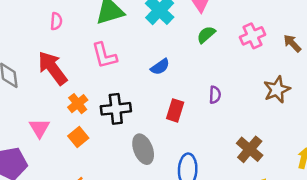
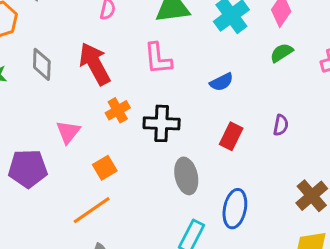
orange square: (78, 137) -> (105, 168), moved

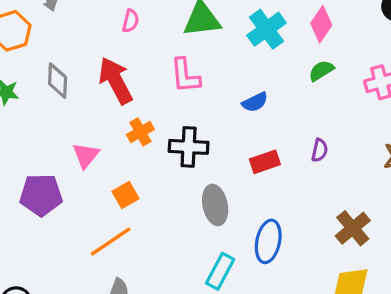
red rectangle: (231, 136) -> (265, 162), turned 44

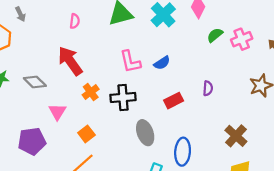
green semicircle: (321, 71) -> (215, 35), moved
pink L-shape: (185, 76) -> (130, 62), moved
gray diamond: (58, 81) -> (35, 82), moved, turned -40

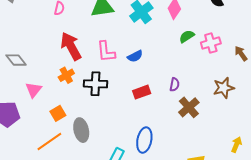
red arrow: (70, 61) -> (71, 46), moved
gray ellipse: (145, 133) -> (81, 130), moved
brown cross: (236, 136) -> (189, 107), moved

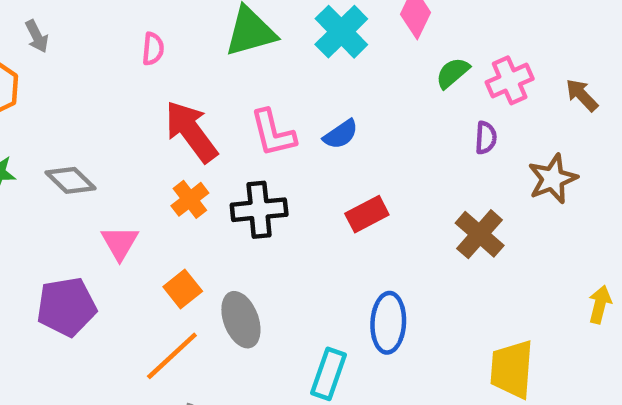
purple semicircle: (174, 85) -> (486, 138), moved

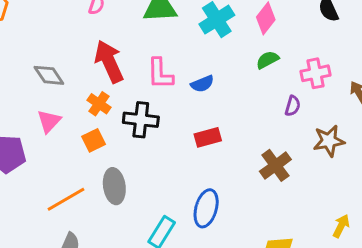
green semicircle: (453, 73) -> (268, 60), moved
gray diamond: (70, 180) -> (49, 75), moved
orange cross: (190, 199) -> (99, 104), turned -30
orange square: (183, 289) -> (94, 140), moved

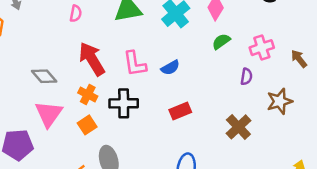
pink triangle: (49, 121) -> (49, 114), size x1.4

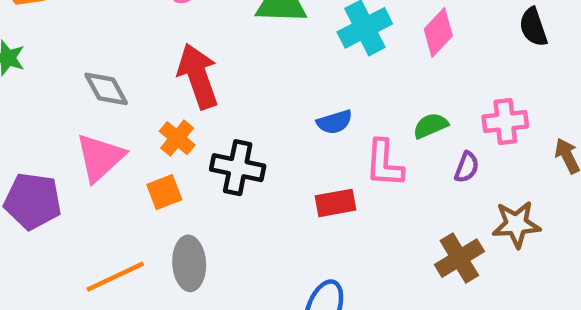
green semicircle: (221, 41) -> (431, 126), moved
pink L-shape: (135, 64) -> (384, 163), moved
brown cross: (238, 127) -> (459, 258), moved

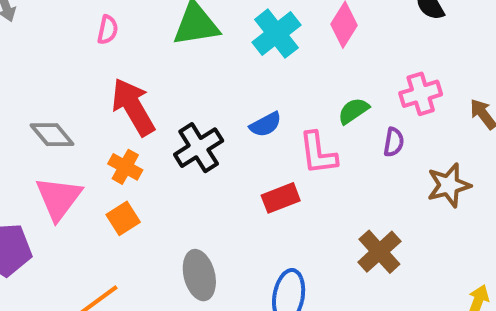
black cross: (238, 168) -> (199, 148), moved, turned -33
brown cross: (459, 258) -> (379, 252), moved
gray ellipse: (189, 263) -> (199, 275), moved

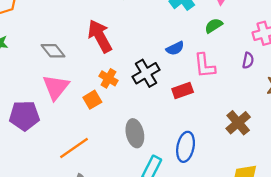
green semicircle: (353, 111) -> (214, 26), moved
black cross: (199, 148) -> (146, 73), moved
orange cross: (125, 167) -> (108, 78), moved

